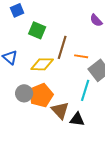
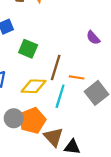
cyan line: (85, 90) -> (60, 96), moved

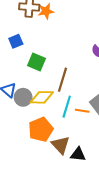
orange line: (77, 77) -> (82, 111), moved
gray circle: (14, 118) -> (23, 97), moved

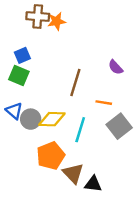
green square: (37, 62) -> (19, 75), moved
brown line: (63, 80) -> (75, 83), moved
orange line: (82, 111) -> (104, 103), moved

